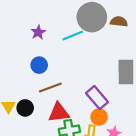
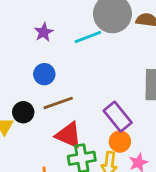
black circle: (25, 108) -> (23, 112), moved
red triangle: (59, 112) -> (69, 135), turned 30

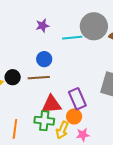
blue circle: (44, 74) -> (44, 59), moved
red triangle: (69, 135) -> (51, 104), moved, turned -45

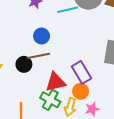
black circle: (13, 77) -> (24, 64), moved
green cross: (44, 121) -> (50, 100), turned 30

